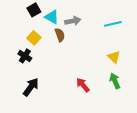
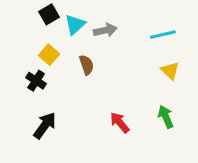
cyan triangle: (52, 17) -> (75, 24), turned 49
brown semicircle: (60, 35) -> (86, 65), moved
yellow triangle: (114, 57) -> (170, 71), moved

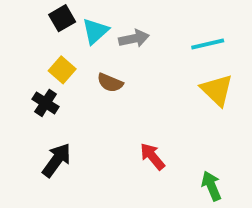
brown semicircle: (86, 65) -> (110, 83), turned 132
yellow triangle: (170, 71) -> (217, 90), size x1.4
green arrow: (166, 117) -> (211, 186), moved

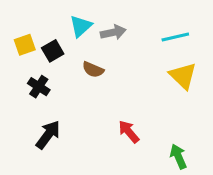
black square: (62, 18) -> (53, 51), moved
yellow square: (62, 70) -> (25, 45), moved, turned 30

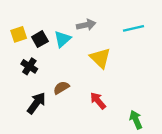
cyan triangle: (81, 26) -> (62, 39), moved
brown semicircle: (93, 70) -> (61, 88), moved, turned 126
yellow triangle: (183, 76) -> (100, 58), moved

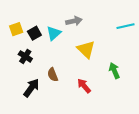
cyan line: (134, 28) -> (125, 26), moved
brown semicircle: (61, 88) -> (53, 75), turned -80
green arrow: (136, 120) -> (114, 71), moved

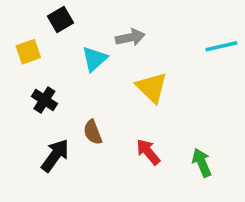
black square: (34, 33) -> (61, 20), moved
green arrow: (114, 71) -> (202, 163), moved

